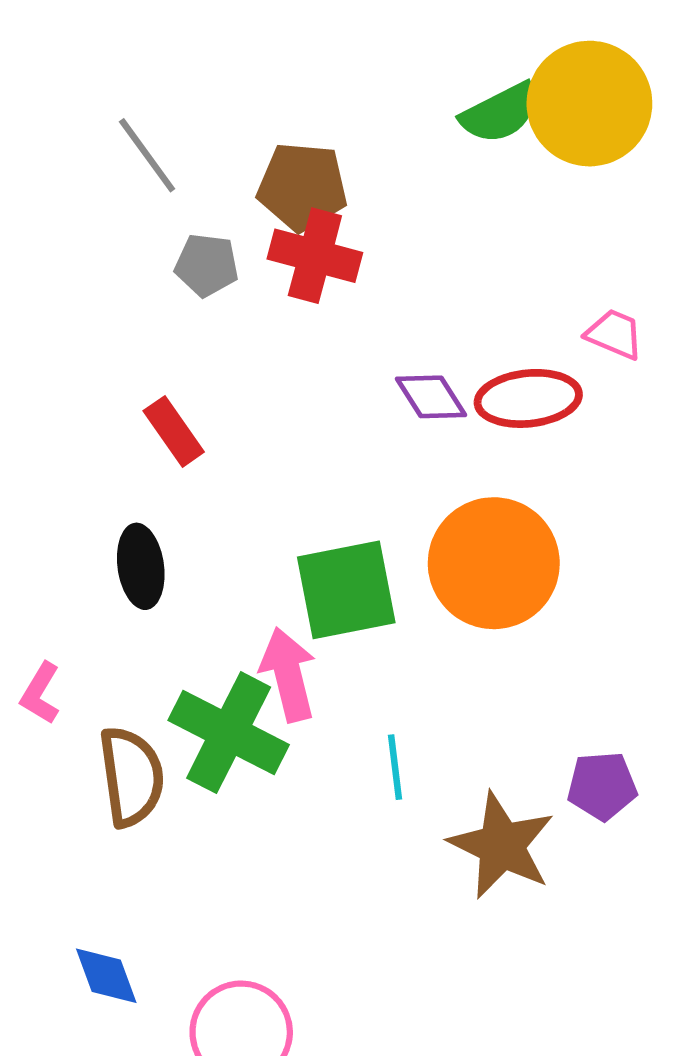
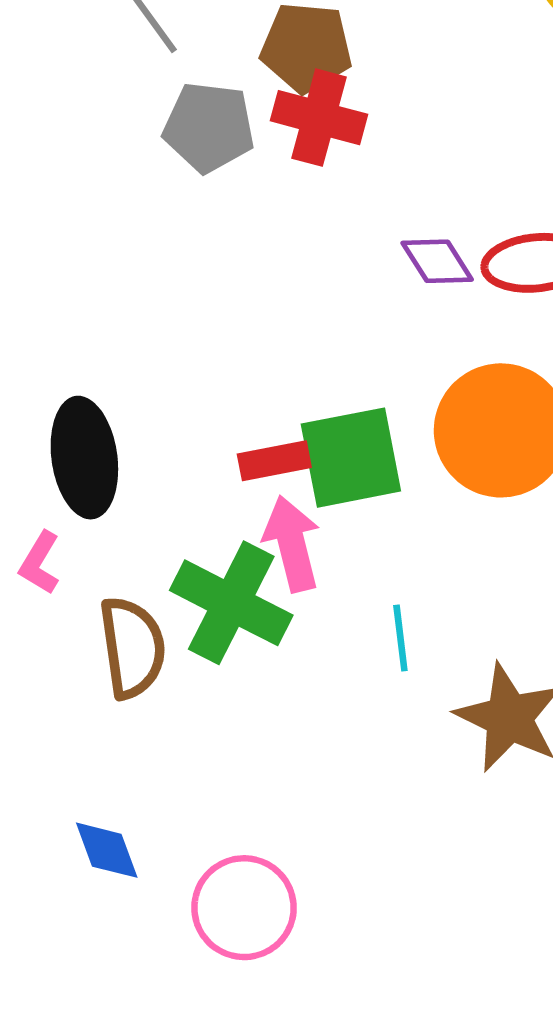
gray pentagon: (207, 265) -> (209, 127), size x1.4
red rectangle: (174, 431) -> (274, 461), moved, turned -66
black ellipse: (141, 566) -> (84, 458), moved, size x1.4

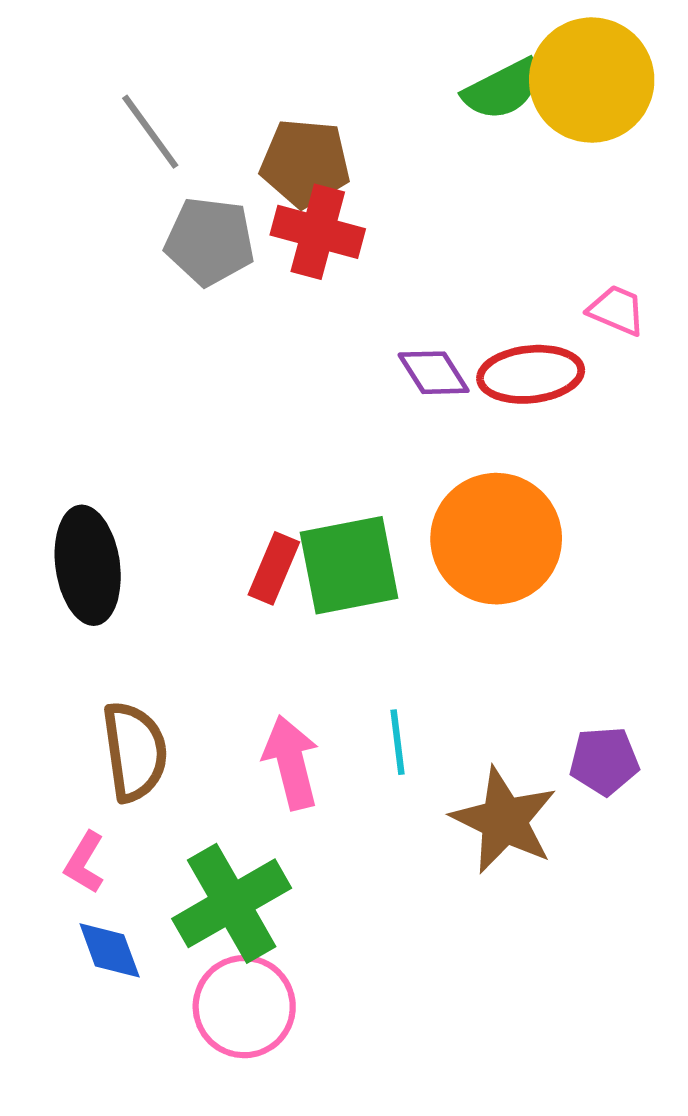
red rectangle: (274, 461) -> (274, 568), turned -56
pink arrow: (292, 544) -> (291, 762), moved
pink L-shape: (40, 563) -> (85, 863), moved
green cross: (231, 603) -> (232, 903), moved, turned 33

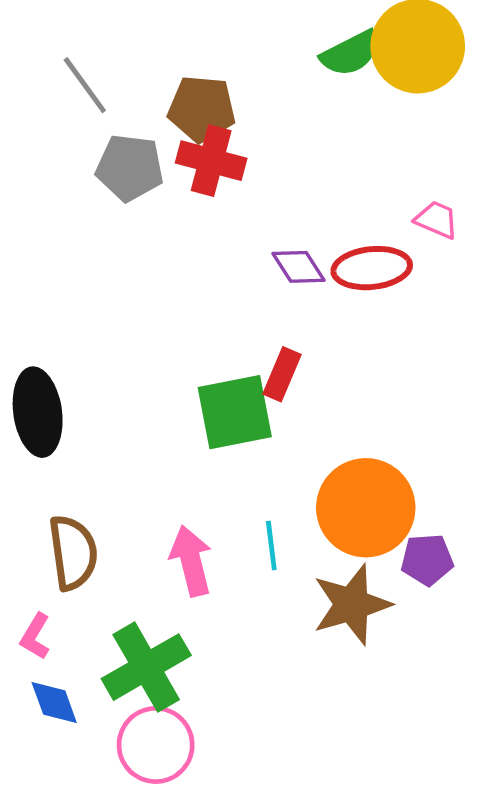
orange circle: (496, 539) -> (366, 508), moved
red rectangle: (274, 568) -> (282, 374), moved
brown star: (504, 820) -> (352, 604), turned 30

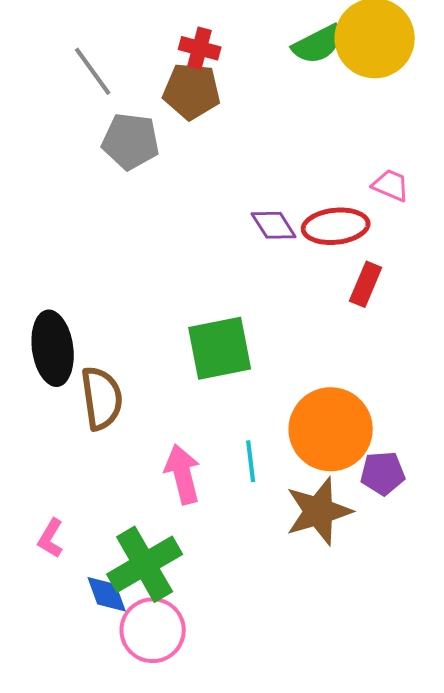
red cross: (211, 161) -> (200, 48), moved, size x0.7
red rectangle: (282, 374) -> (366, 284), moved
brown semicircle: (73, 553) -> (102, 398), moved
blue diamond: (54, 702) -> (107, 594), moved

